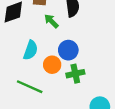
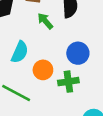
blue circle: (68, 50) -> (78, 53), moved

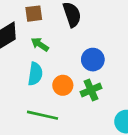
green arrow: (45, 21) -> (40, 44), moved

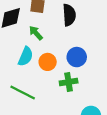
orange circle: (63, 85) -> (48, 62), moved

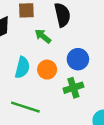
green arrow: (36, 33) -> (43, 36), moved

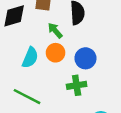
orange circle: (47, 70) -> (56, 53), moved

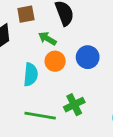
green cross: (77, 85) -> (74, 105), moved

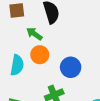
blue circle: (88, 57) -> (71, 67), moved

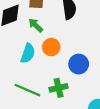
green arrow: (34, 34) -> (36, 25), moved

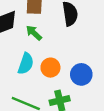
orange circle: (51, 47) -> (50, 68), moved

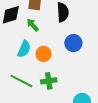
blue circle: (81, 74) -> (73, 43), moved

